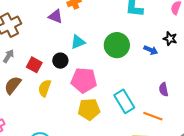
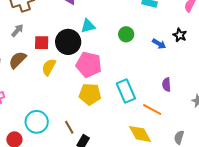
green circle: (117, 45) -> (126, 34), size x0.6
black circle: (60, 61) -> (68, 42), size x1.6
red square: (34, 65) -> (42, 43), turned -35

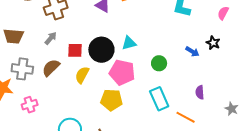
cyan triangle: (88, 26) -> (129, 43), moved
green circle: (126, 34) -> (159, 63), moved
yellow pentagon: (90, 94) -> (111, 100), moved

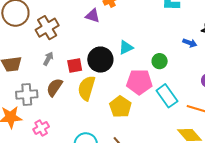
pink pentagon: (122, 72) -> (139, 82), moved
yellow semicircle: (82, 75) -> (87, 88), size x1.4
yellow pentagon: (111, 100) -> (120, 107), turned -30

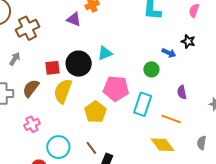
gray arrow: (48, 59) -> (15, 59), moved
green circle: (160, 61) -> (151, 69), moved
cyan rectangle: (167, 96) -> (143, 104), turned 50
pink cross: (41, 128) -> (32, 124), moved

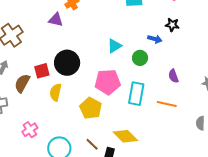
cyan triangle: (105, 53) -> (114, 46), moved
brown semicircle: (31, 88) -> (22, 83), moved
yellow semicircle: (63, 91) -> (56, 92), size x0.7
yellow diamond: (162, 145) -> (125, 136), moved

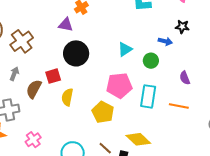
black circle: (67, 63) -> (76, 53), moved
pink cross: (30, 130) -> (33, 140), moved

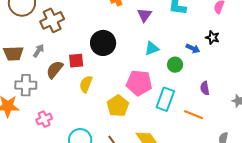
purple triangle: (66, 25) -> (144, 15), moved, turned 42

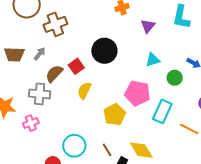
red square: (76, 61) -> (76, 66), turned -35
gray cross: (26, 85) -> (40, 94), moved
pink cross: (44, 119) -> (31, 123), moved

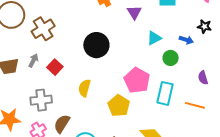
cyan triangle: (153, 60) -> (154, 38), moved
red square: (76, 66) -> (55, 67), moved
brown semicircle: (54, 74) -> (62, 124), moved
pink pentagon: (137, 93) -> (137, 80), turned 30

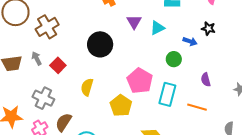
purple triangle: (134, 12) -> (134, 22), moved
cyan triangle: (154, 38) -> (157, 28), moved
gray arrow: (33, 61) -> (37, 58), turned -56
gray cross: (41, 100) -> (43, 98), turned 30

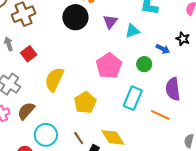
black circle: (100, 44) -> (75, 17), moved
purple semicircle: (206, 80) -> (173, 89), size x1.6
pink pentagon: (140, 81) -> (109, 66), moved
yellow semicircle: (87, 87) -> (54, 79), size x1.4

